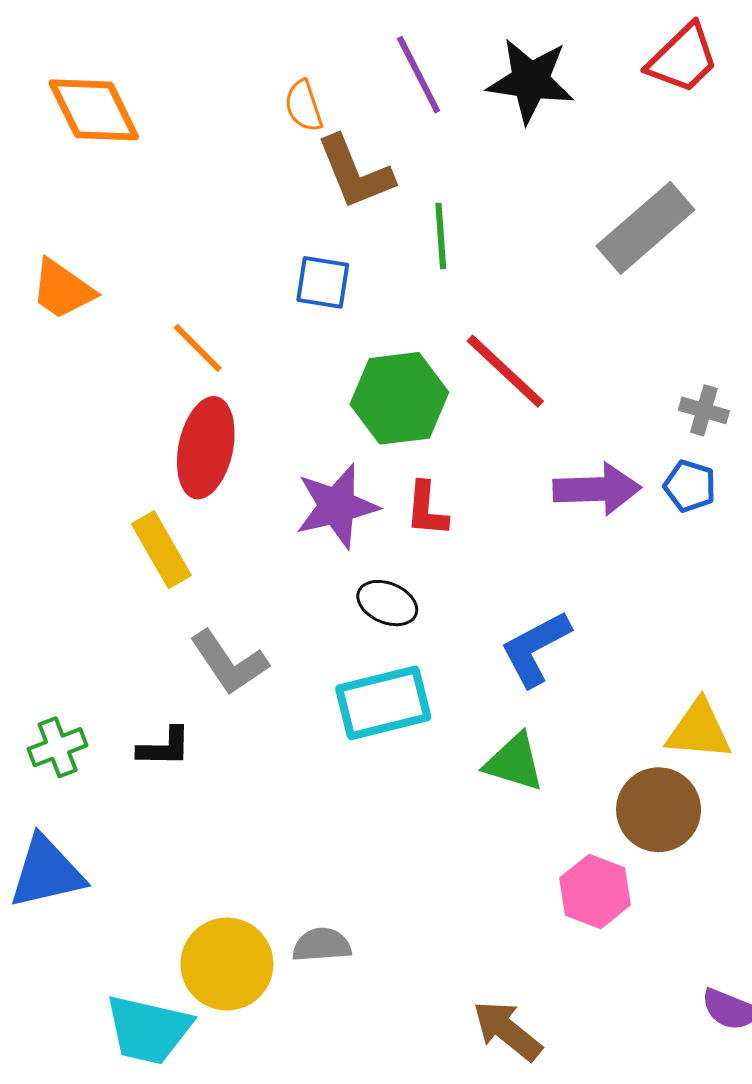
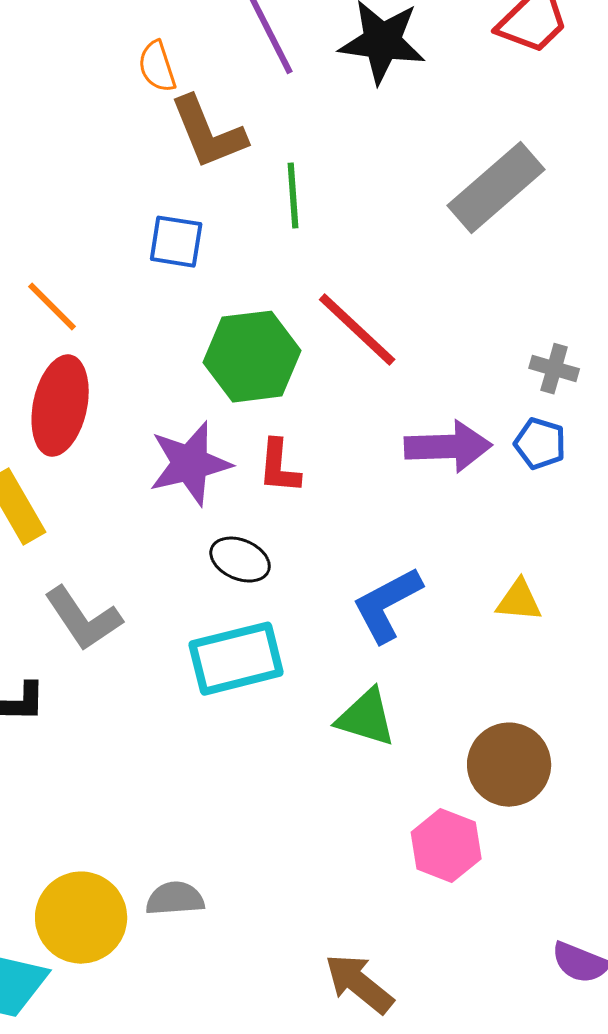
yellow triangle: (699, 730) -> (519, 601), moved, size x0.7

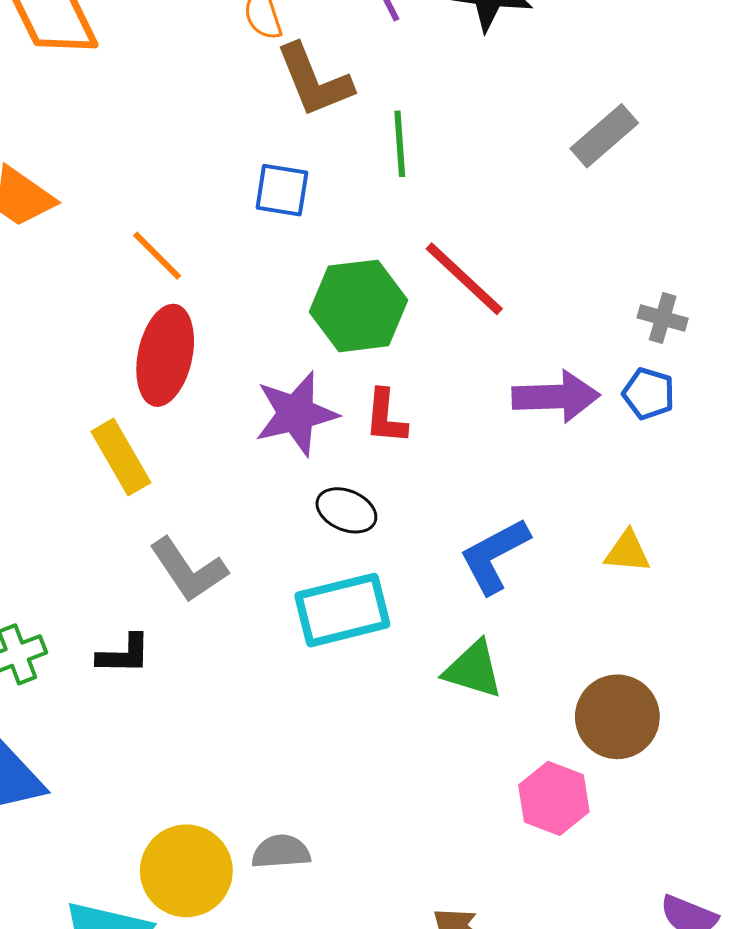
gray rectangle: (496, 188) -> (604, 136), size x0.7

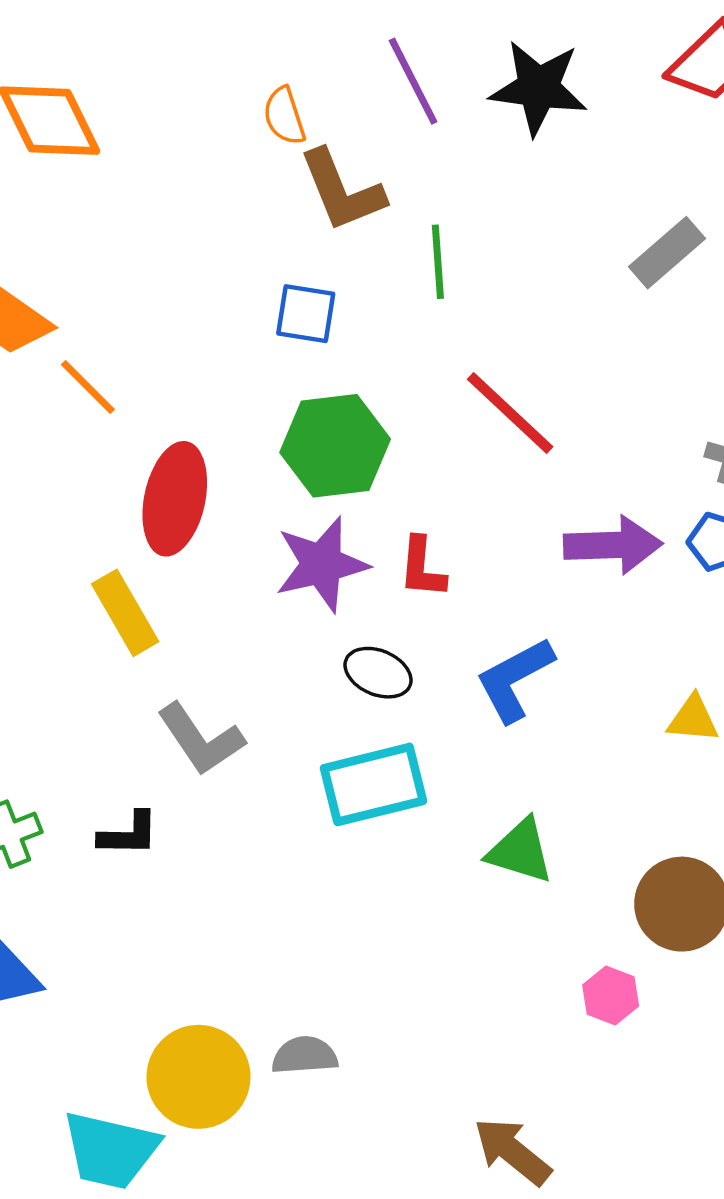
orange line: (157, 256) -> (88, 387), moved
green hexagon: (359, 306) -> (335, 446), moved
blue L-shape: (494, 556) -> (515, 679), moved
pink hexagon: (554, 798) -> (611, 996), size x0.7

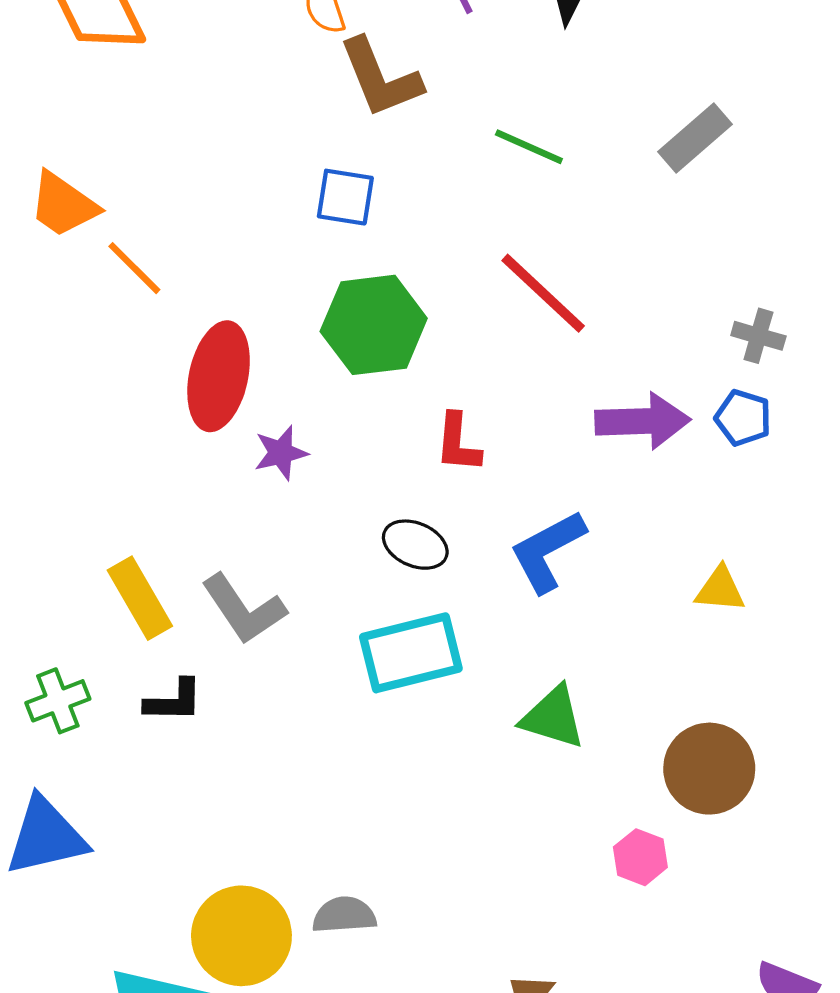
green line: (438, 262) -> (529, 147), moved, turned -62
purple star: (322, 564) -> (281, 453), moved, size x0.6
yellow rectangle: (125, 613) -> (140, 598), moved

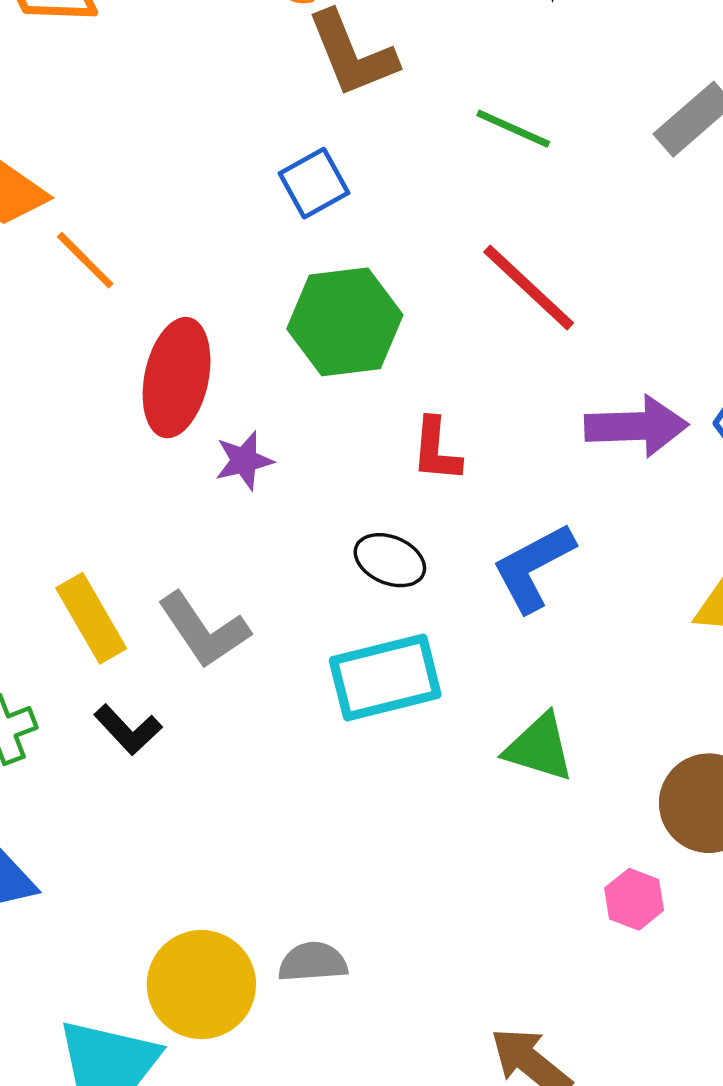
blue square: (345, 197) -> (314, 183), turned -38
black L-shape: (174, 701) -> (128, 730), turned 46

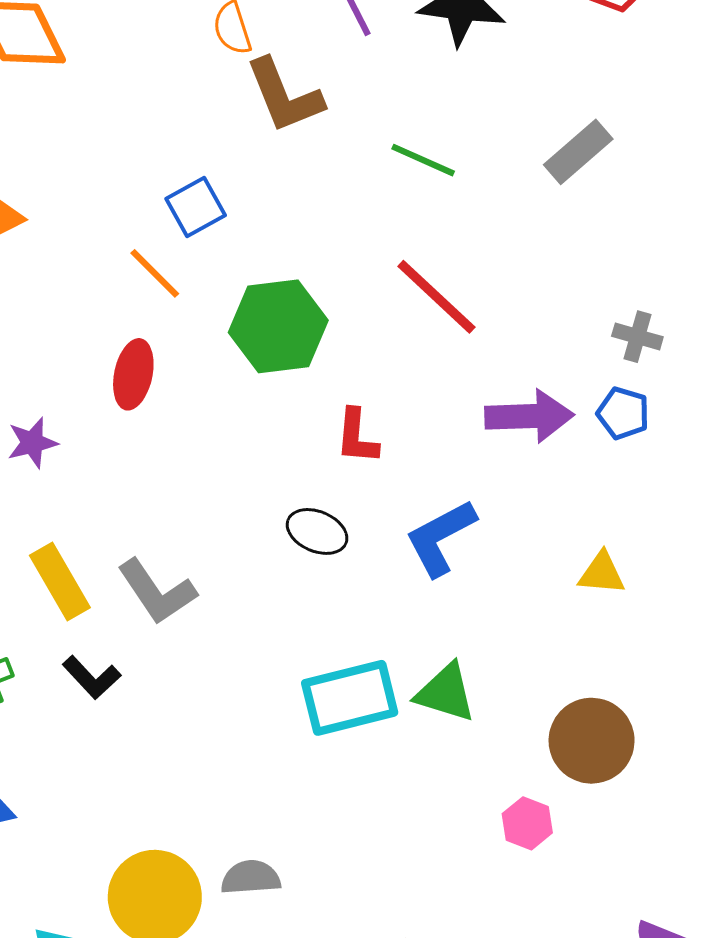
blue square: (314, 183) -> (196, 207), moved
orange line: (85, 260) -> (155, 273), moved
red ellipse: (177, 378) -> (133, 374), size x0.7
purple star: (244, 461) -> (32, 443), moved
cyan rectangle: (385, 678) -> (350, 698), moved

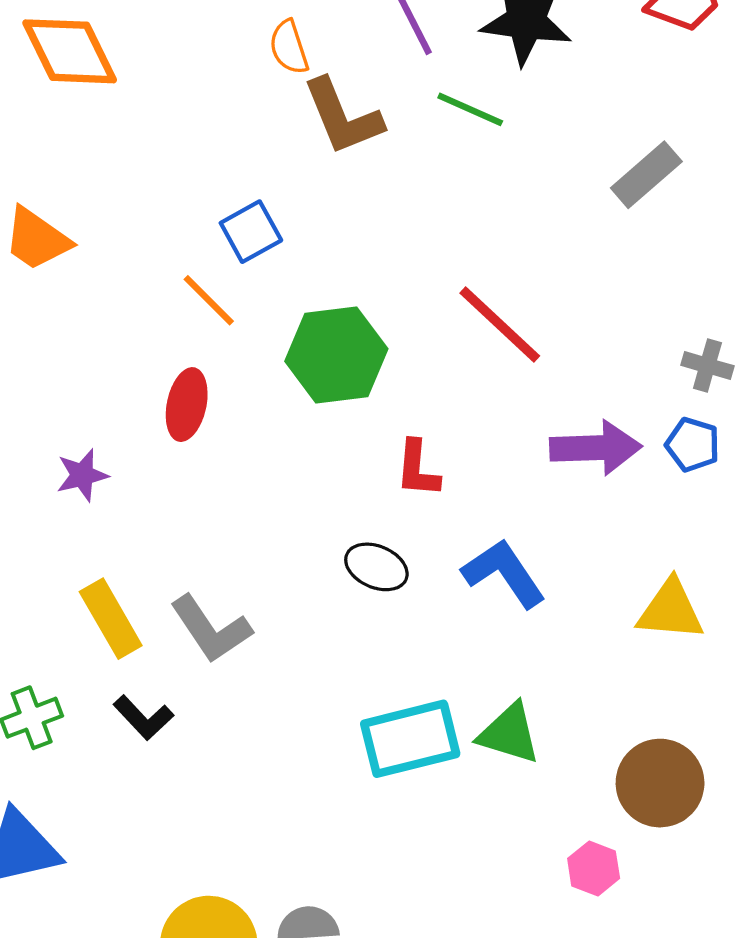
green line: (423, 160) -> (470, 109), moved
blue L-shape: (441, 538) -> (504, 573), turned 84
yellow triangle: (602, 573) -> (671, 610), size x1.4

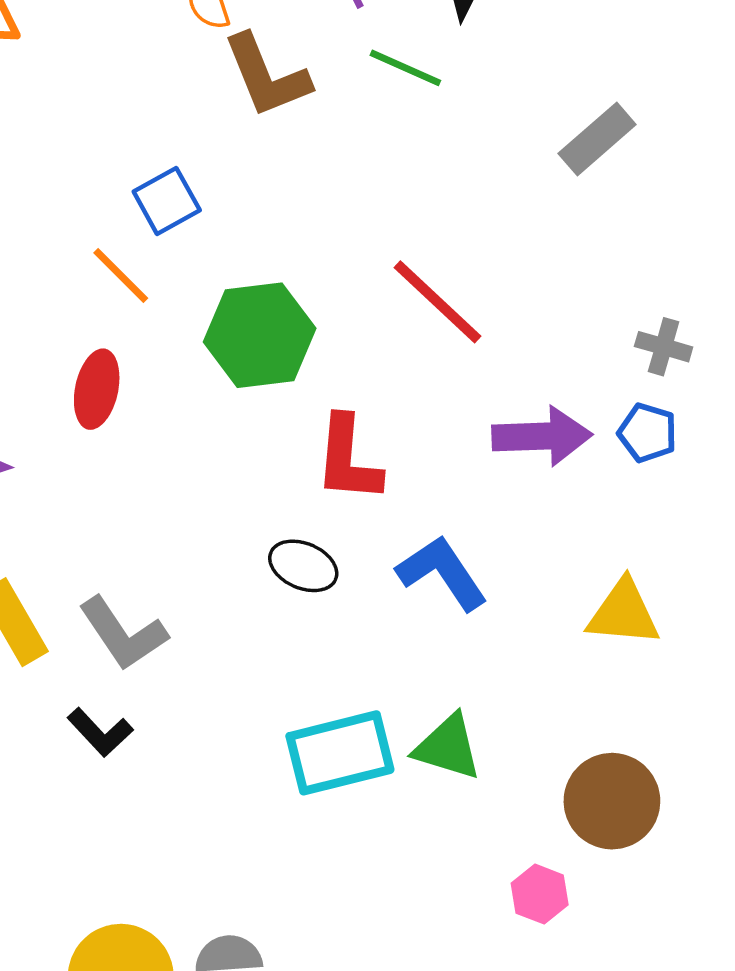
red L-shape: (418, 469) -> (348, 459), size x1.4
black L-shape: (143, 718) -> (100, 732), moved

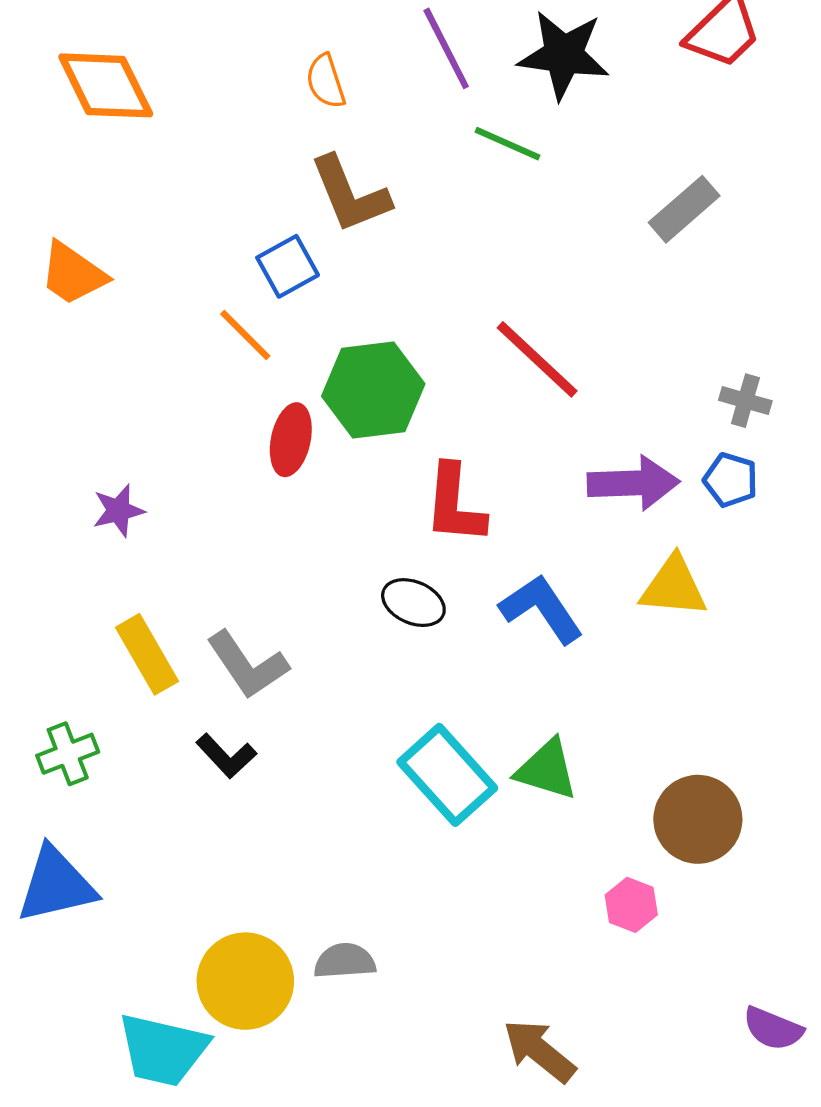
brown L-shape: (267, 76) -> (350, 194), moved
red ellipse: (97, 389) -> (291, 440), moved
yellow triangle: (623, 613) -> (674, 587), moved
cyan rectangle: (340, 753) -> (447, 775), turned 62

